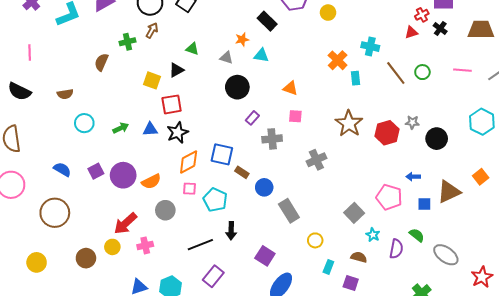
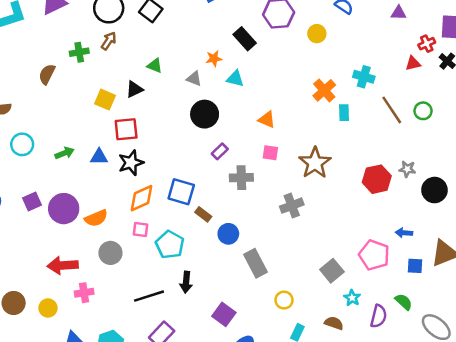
brown star: (349, 124) -> (315, 163), moved
red arrow: (125, 223) -> (63, 265), turned 35
yellow circle: (112, 247) -> (48, 308), moved

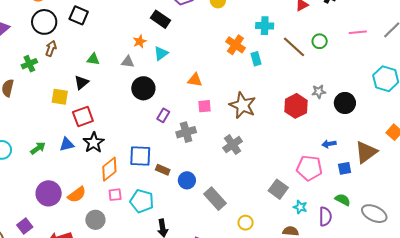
cyan triangle: (235, 79) -> (161, 53), turned -35
purple square: (32, 202) -> (25, 226), moved

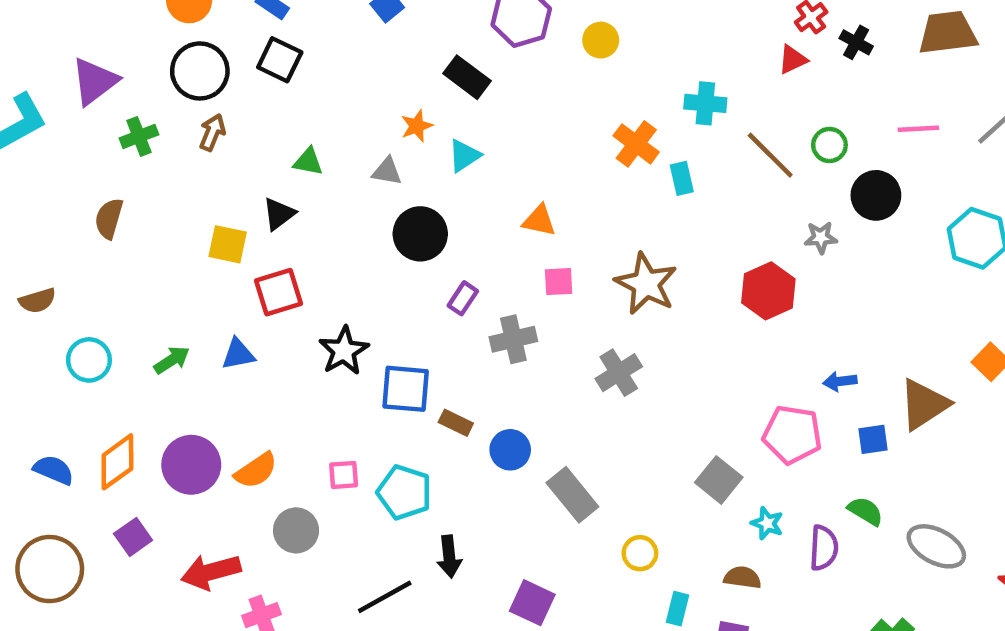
green cross: (29, 64) -> (139, 136), moved
gray star: (319, 92) -> (821, 237), moved
black circle: (345, 103) -> (876, 195), moved
black star: (94, 143) -> (344, 351), moved
orange diamond: (109, 169) -> (117, 462), moved

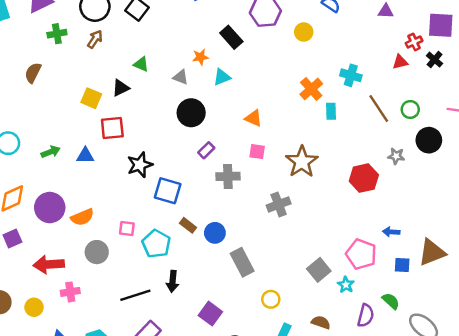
brown rectangle: (456, 423) -> (188, 225), moved
cyan star: (767, 523) -> (346, 285), moved

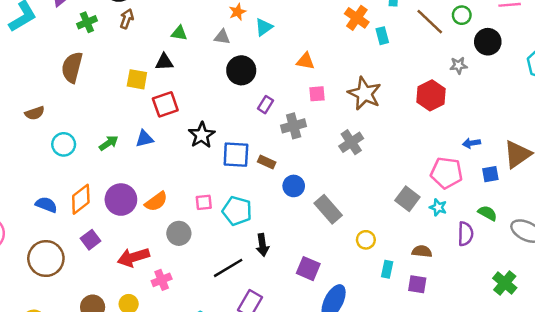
brown semicircle: (33, 73) -> (72, 67), size x1.4
black triangle: (121, 88) -> (164, 62), turned 36
brown rectangle: (188, 225) -> (267, 162), moved

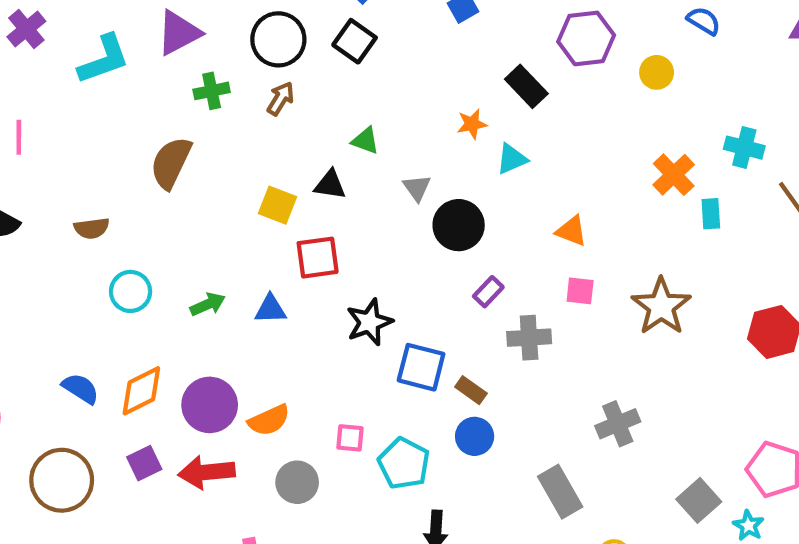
gray triangle: (222, 37) -> (417, 188), moved, turned 35
gray cross: (351, 142) -> (618, 424), moved
blue circle: (294, 186) -> (475, 436), moved
red arrow: (133, 257) -> (207, 472), moved

